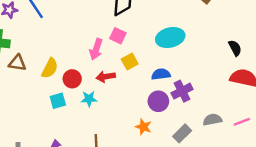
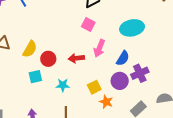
pink arrow: (96, 49) -> (99, 48), moved
yellow square: (130, 62) -> (94, 87), moved
blue semicircle: (161, 74) -> (123, 58), turned 126
cyan star: (89, 99) -> (63, 85), moved

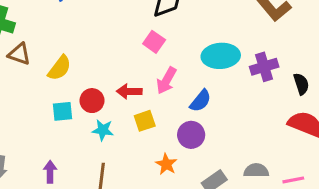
red circle: (48, 59) -> (92, 101), moved
purple cross: (140, 73) -> (264, 67), moved
yellow square: (94, 87) -> (145, 121), moved

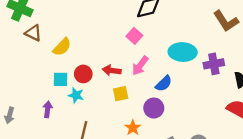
cyan star: (103, 130) -> (76, 95), moved
purple arrow: (50, 172) -> (48, 109), moved

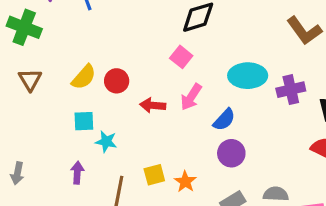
brown triangle: (33, 33) -> (30, 80), moved, turned 36
red circle: (83, 74) -> (117, 81), moved
yellow square: (121, 94) -> (154, 175), moved
purple circle: (154, 108) -> (231, 153), moved
purple arrow: (48, 109) -> (77, 173), moved

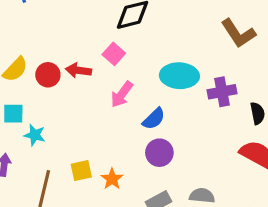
red arrow: (153, 105) -> (79, 70), moved

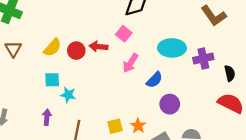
purple circle: (159, 153) -> (170, 104), moved
yellow square: (81, 171) -> (115, 126), moved
orange star: (112, 179) -> (138, 126), moved

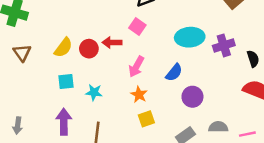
pink arrow: (131, 63) -> (136, 67), moved
cyan star: (68, 95) -> (94, 92), moved
purple arrow: (47, 117) -> (64, 122), size x1.5
yellow square: (115, 126) -> (146, 119), moved
orange star: (138, 126) -> (139, 95), moved

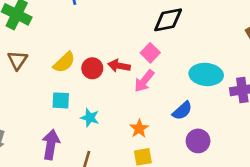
pink arrow: (136, 67) -> (144, 81), moved

